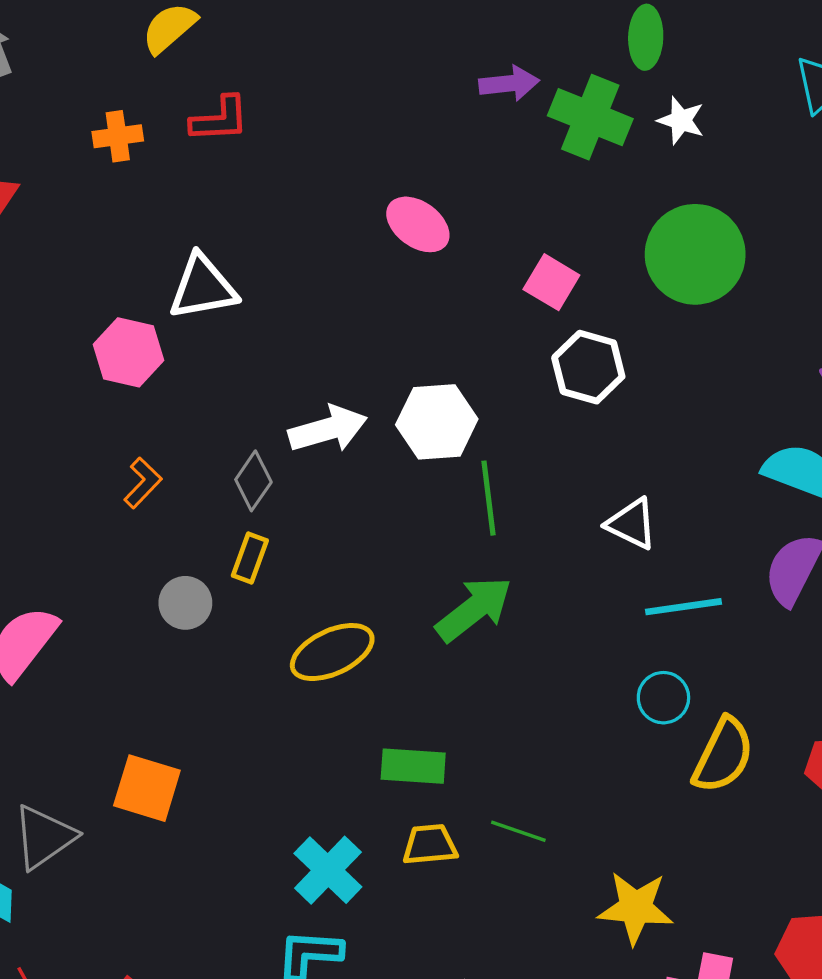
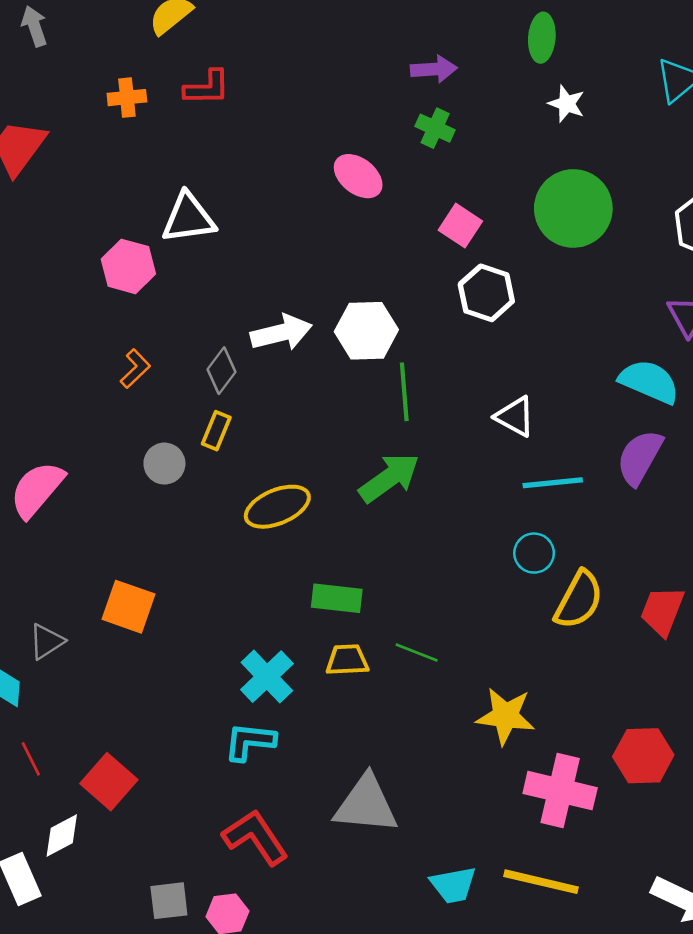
green cross: (590, 117) -> (435, 128), moved, size x0.6
gray triangle: (44, 837) -> (47, 641), size x0.7

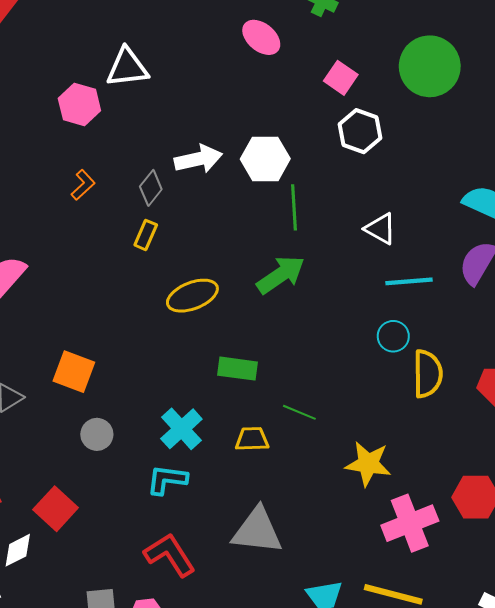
gray circle: (164, 464) -> (97, 434), moved
yellow semicircle: (579, 600) -> (428, 374), turned -30
yellow trapezoid: (347, 660) -> (252, 439), moved
pink cross: (560, 791) -> (410, 523), turned -36

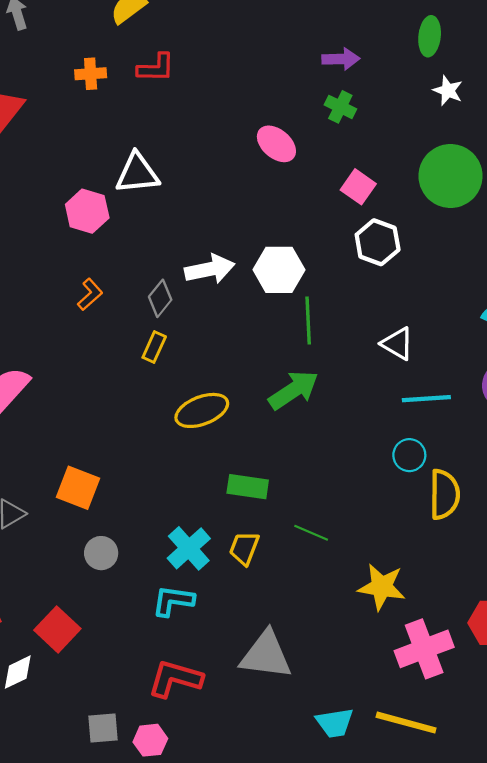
yellow trapezoid: (252, 439) -> (244, 548), moved, turned -68
red L-shape: (170, 555) -> (175, 679), turned -42

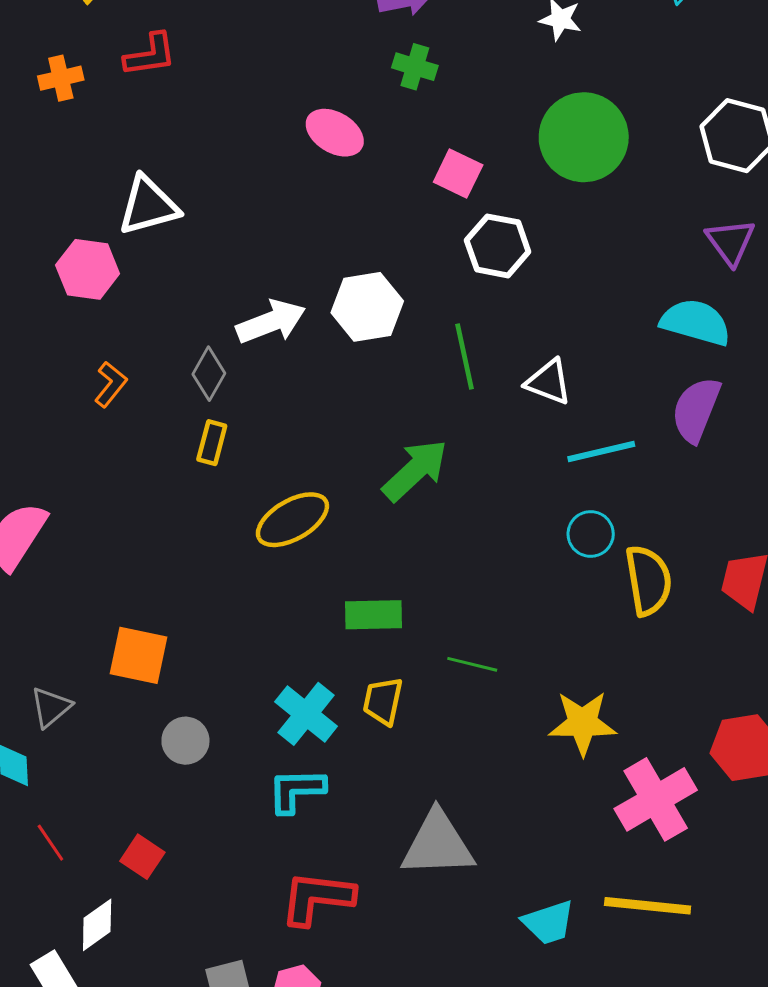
green line: (308, 320) -> (464, 356), moved
red square: (57, 629) -> (142, 857), size x0.7

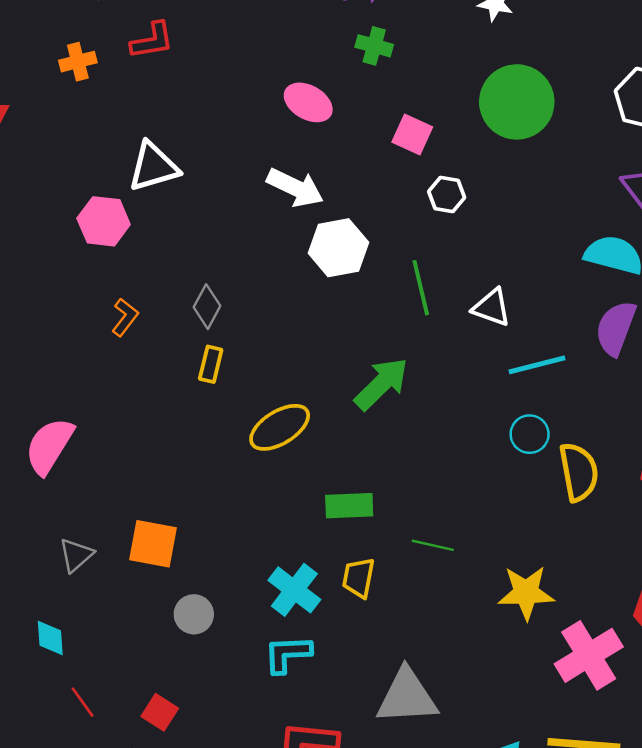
white hexagon: (498, 246) -> (447, 194), size x0.7
white arrow: (271, 322) -> (295, 188), moved, turned 48
gray triangle: (51, 707) -> (76, 555), moved

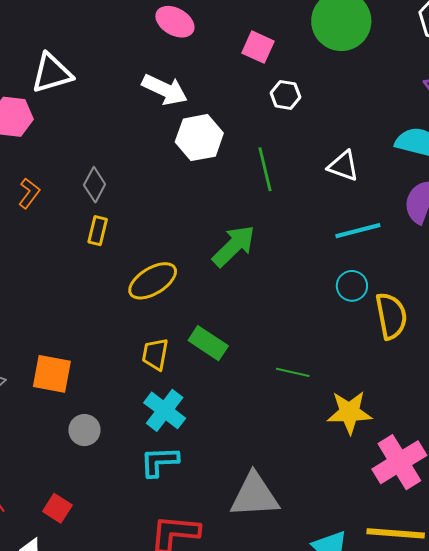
white triangle: (492, 308) -> (343, 166), moved
green rectangle: (349, 506) -> (208, 343), turned 36
green line: (433, 545) -> (293, 372), moved
yellow trapezoid: (359, 578) -> (155, 354), moved

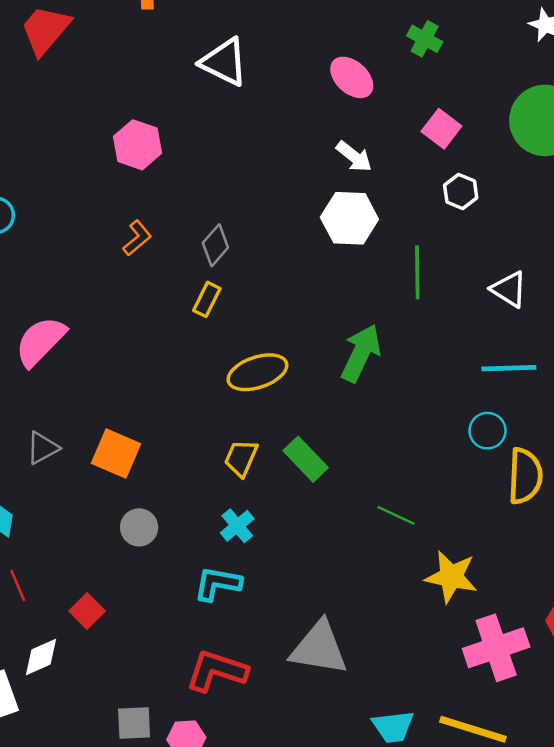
white triangle: (52, 73) -> (224, 62), moved, turned 30
white arrow: (165, 90) -> (354, 157), moved, size x0.7
green arrow: (234, 246) -> (361, 353), turned -33
cyan cross: (165, 410) -> (237, 526), size x0.7

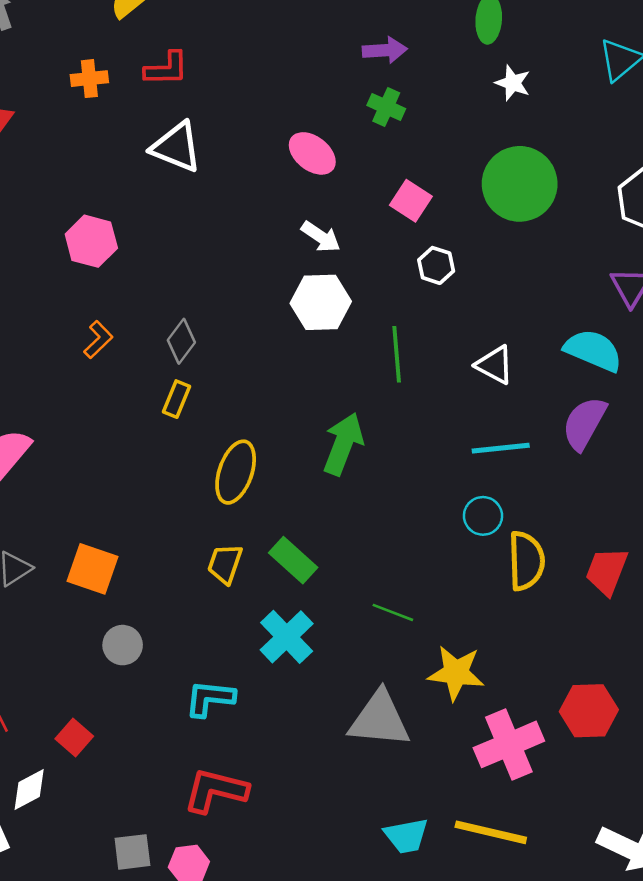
yellow ellipse: (257, 372) -> (236, 472), turned -48
cyan cross: (237, 526) -> (287, 637), moved, size x1.5
gray triangle: (319, 648) -> (380, 719), moved

